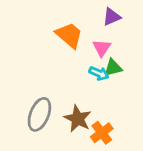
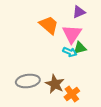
pink triangle: (102, 48) -> (72, 34), size x1.5
gray ellipse: (39, 114) -> (28, 81), turned 60

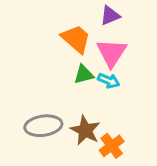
purple triangle: (79, 12) -> (110, 15), moved
green triangle: (80, 48) -> (84, 74), moved

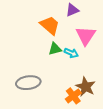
pink triangle: (112, 53) -> (86, 36), moved
brown star: (85, 130) -> (86, 87), moved

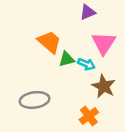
orange trapezoid: (50, 25) -> (49, 42), moved
brown star: (86, 87) -> (104, 86), moved

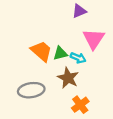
orange trapezoid: (49, 42) -> (41, 51), moved
brown star: (104, 86) -> (68, 78), moved

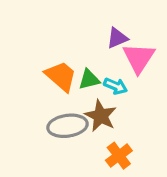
purple triangle: (79, 11) -> (117, 38), moved
gray ellipse: (31, 90) -> (67, 126), moved

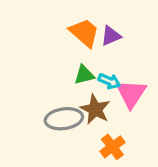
pink triangle: (139, 58) -> (131, 94), moved
orange trapezoid: (61, 76) -> (84, 33), moved

